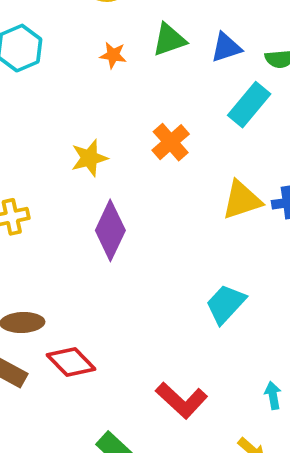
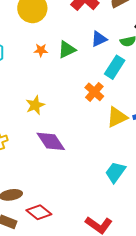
green triangle: (169, 40) -> (67, 50), moved
orange cross: (171, 142) -> (94, 92), moved
purple diamond: (110, 230) -> (51, 141), turned -52

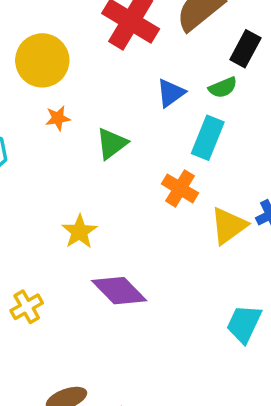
orange star: (41, 50) -> (58, 118), moved
green triangle: (67, 50) -> (112, 144), moved

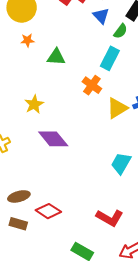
green semicircle: (223, 88) -> (121, 31), turned -35
blue triangle: (171, 93) -> (101, 16), moved, turned -42
green triangle: (112, 144) -> (56, 57), turned 36

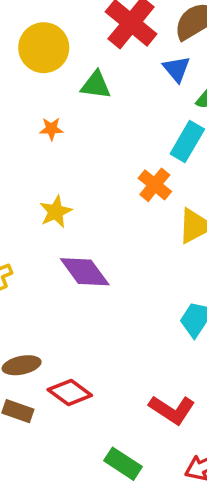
orange star: (27, 40) -> (51, 129), moved
green triangle: (56, 57) -> (96, 85), moved

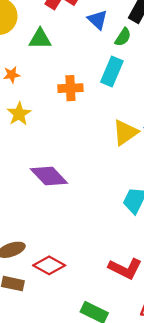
orange cross: (155, 185) -> (70, 88), moved, turned -35
yellow star: (56, 212) -> (19, 114), moved

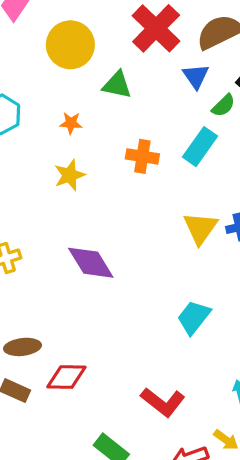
yellow triangle: (125, 132) -> (200, 228), turned -32
red diamond: (49, 265) -> (66, 377), turned -40

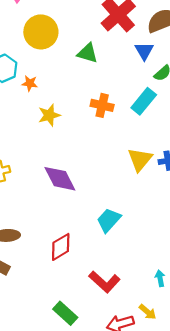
yellow circle: (70, 45) -> (41, 32), moved
orange star: (71, 123) -> (30, 83), moved
cyan trapezoid: (194, 317) -> (109, 220), moved
red diamond: (66, 377) -> (61, 247), moved, turned -36

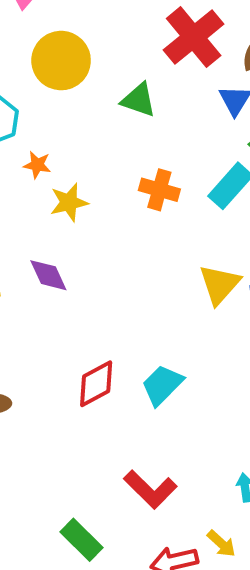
orange star: (30, 83) -> (37, 165), moved
purple diamond: (60, 179) -> (48, 275), moved, size x0.7
red diamond: (61, 247) -> (96, 384), moved

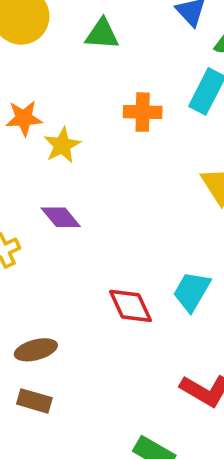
orange star: (37, 165) -> (24, 118), size x1.4
red diamond: (96, 384) -> (131, 306), turned -72

